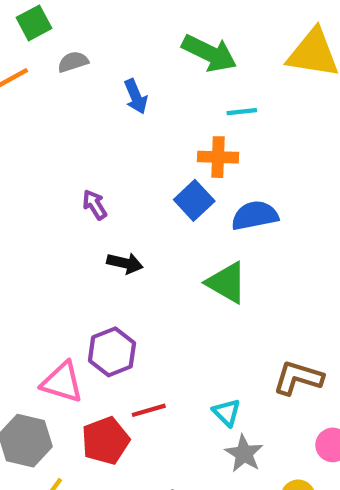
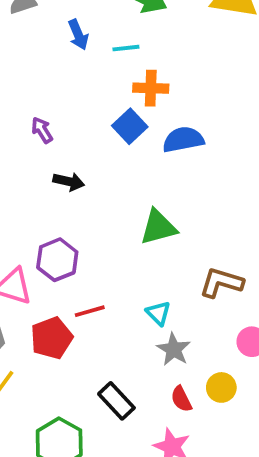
cyan line: (242, 112) -> (126, 48), moved
green triangle: (227, 283) -> (158, 227), moved, turned -45

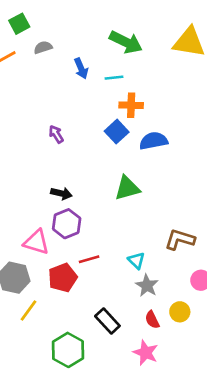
black arrow: (69, 182) -> (61, 193), moved
green triangle: (158, 227) -> (127, 188), moved

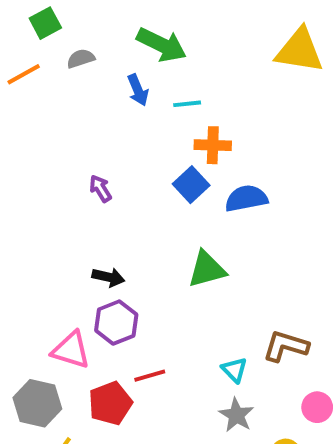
green arrow: (126, 42) -> (162, 45), moved
cyan triangle: (136, 261) -> (234, 370), moved

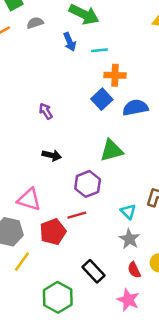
purple arrow: (100, 189) -> (46, 111), moved
purple hexagon: (116, 322) -> (88, 184), moved

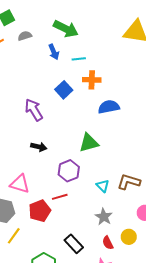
blue square: (102, 99) -> (64, 90), moved
purple arrow: (46, 111) -> (34, 110), size x1.6
cyan triangle: (128, 211) -> (103, 186), moved

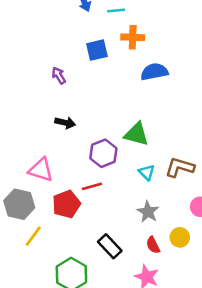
blue square: (64, 90) -> (97, 50), turned 30
purple arrow: (34, 110) -> (59, 76), size x0.6
green triangle: (89, 143) -> (136, 134), moved, turned 30

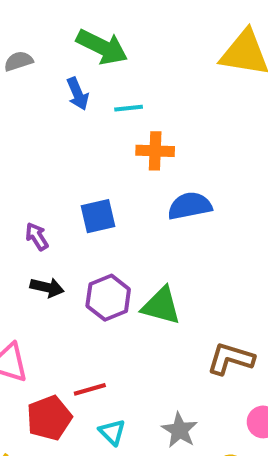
blue square: (97, 50) -> (98, 216), moved
purple arrow: (59, 76) -> (37, 236), moved
purple hexagon: (103, 153) -> (108, 298), moved
cyan triangle: (147, 172) -> (112, 432), moved

